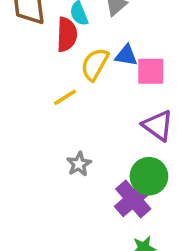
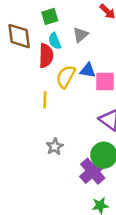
yellow line: (65, 97) -> (45, 100), turned -56

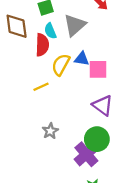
gray triangle: (80, 35) -> (75, 25), size x1.5
yellow line: (45, 100) -> (41, 87), turned 63

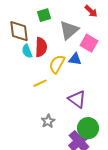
cyan semicircle: (50, 31) -> (27, 51), moved
pink square: (98, 69) -> (89, 43), moved, turned 30
purple triangle: (103, 105) -> (77, 99), moved

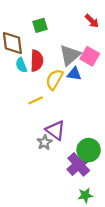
gray triangle: (69, 30) -> (70, 55), moved
purple triangle: (77, 99) -> (55, 130), moved

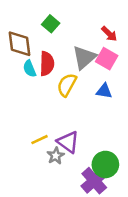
red arrow: (92, 21) -> (109, 34), moved
green square: (40, 25) -> (51, 24), turned -32
blue triangle: (74, 74) -> (104, 91), moved
yellow line: (36, 100) -> (39, 140), moved

